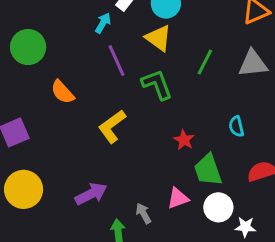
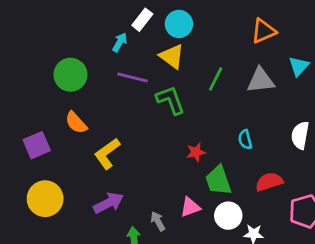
green circle: (28, 47) -> (70, 75), moved
purple line: (116, 61) -> (132, 78), turned -52
orange semicircle: (63, 92) -> (76, 123), moved
yellow L-shape: (112, 126) -> (107, 154), moved
red star: (184, 140) -> (196, 152), turned 30

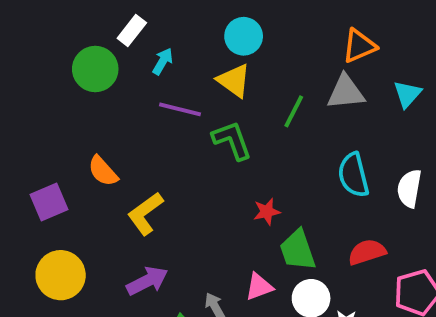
white rectangle: (142, 20) -> (132, 30), moved
green circle: (70, 75) -> (95, 69), moved
gray triangle: (261, 80) -> (346, 92), moved
cyan semicircle: (245, 139) -> (353, 175), moved, size x1.6

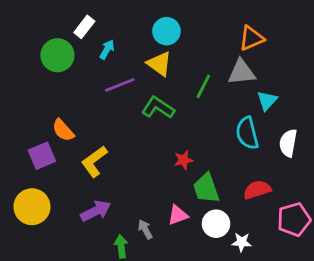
cyan triangle: (407, 94) -> (267, 101), moved
purple line: (180, 109) -> (120, 85), turned -36
green L-shape: (232, 140) -> (158, 108), turned -36
purple square: (49, 202) -> (42, 156), moved

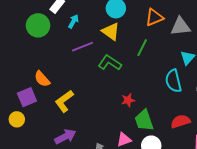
orange triangle: (251, 38) -> (154, 17), moved
gray triangle: (242, 72) -> (181, 26), moved
yellow circle: (32, 207) -> (17, 119), moved, size x0.6

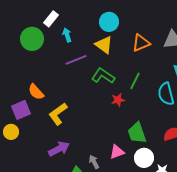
orange triangle: (154, 17) -> (141, 43), moved
cyan arrow: (73, 21) -> (67, 35), turned -48
green line: (142, 48) -> (135, 81), moved
red star: (128, 100) -> (118, 100), moved

